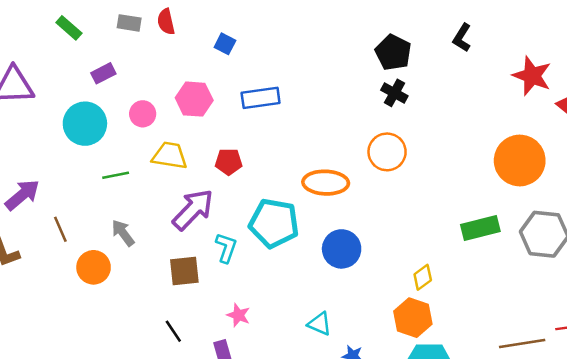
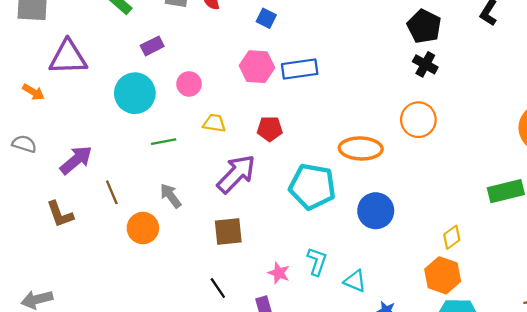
pink hexagon: (194, 99) -> (257, 67), moved
yellow trapezoid: (170, 156) -> (214, 123), size x0.7
cyan L-shape: (226, 248) -> (317, 261), moved

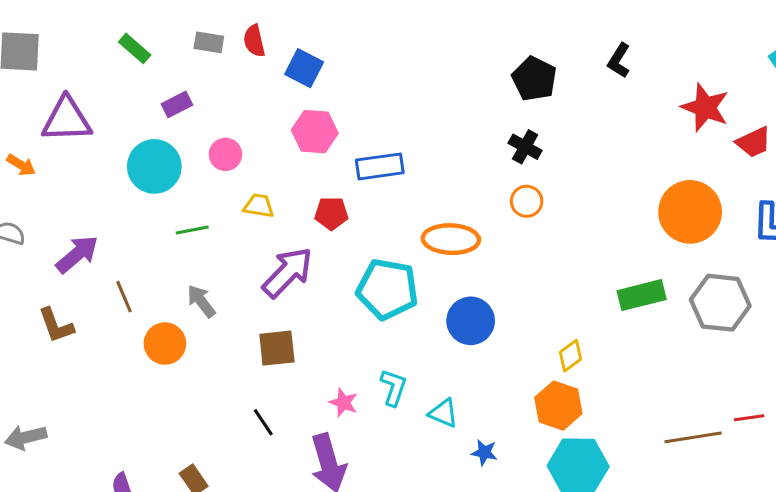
blue square: (266, 18) -> (304, 68), moved, size x1.4
black cross: (425, 64) -> (525, 147), moved
blue rectangle: (300, 69) -> (380, 166), moved
orange circle: (418, 120) -> (527, 201), size x0.7

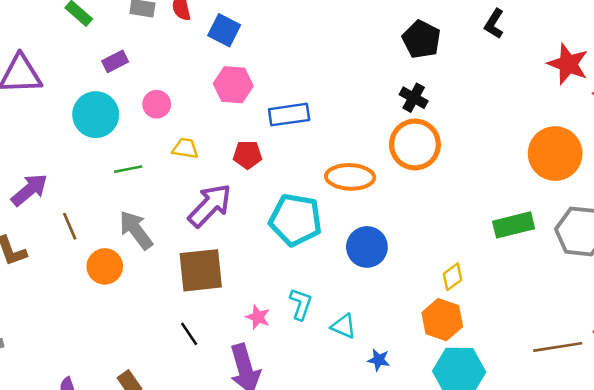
orange circle: (527, 201) -> (415, 144), size x1.8
gray arrow: (201, 301) -> (136, 230), size x1.4
brown square: (277, 348) -> (201, 270), size x1.4

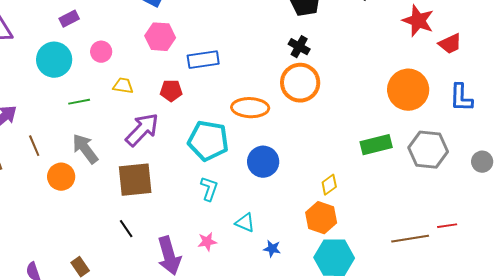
cyan L-shape: (301, 304) -> (209, 189), moved
pink star: (258, 317) -> (207, 242), moved, turned -30

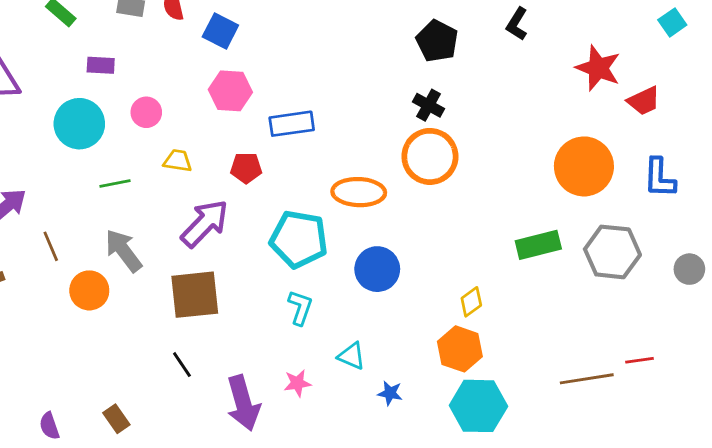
purple rectangle: (69, 19) -> (101, 65), turned 30

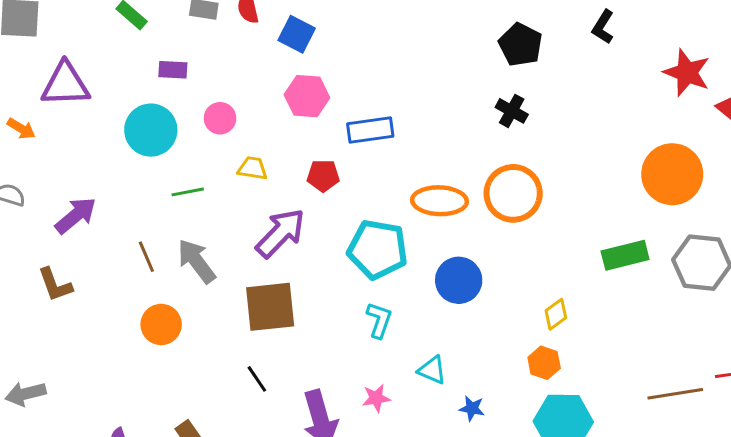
orange circle: (430, 156) -> (513, 193), moved
brown line: (51, 246) -> (146, 257), moved
orange circle: (89, 290) -> (161, 324), moved
orange hexagon: (460, 349) -> (544, 363), size x0.7

